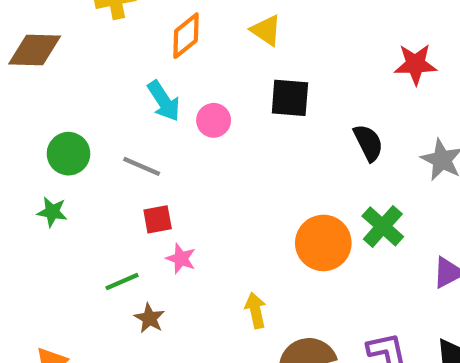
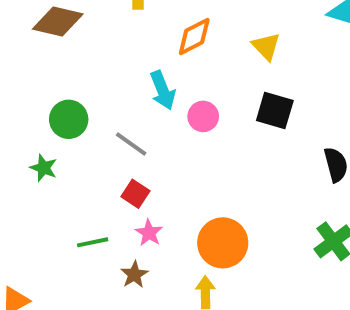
red square: (158, 219) -> (135, 194), turned 32
orange circle: (323, 243) -> (223, 243), moved
brown star: (149, 318) -> (134, 275), moved

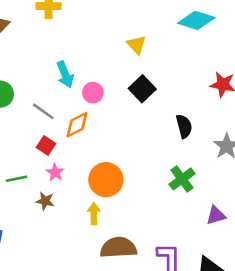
orange diamond: (194, 37) -> (77, 125), moved
black square: (275, 111) -> (142, 89), turned 30
brown star: (134, 275) -> (45, 201), turned -30

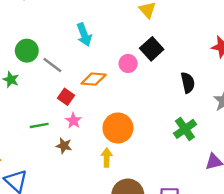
pink circle: (93, 93) -> (128, 63), moved
gray line: (43, 111) -> (52, 65), moved
orange diamond: (77, 125) -> (94, 79), turned 30

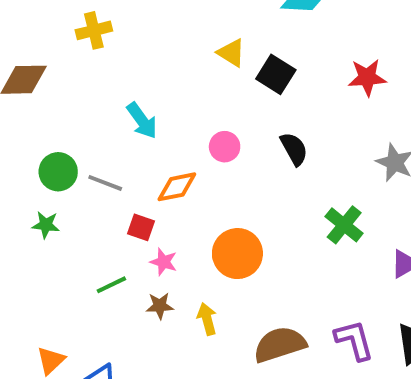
black square: (152, 49) -> (276, 74), moved
black semicircle: (188, 83) -> (294, 149), moved
yellow arrow: (107, 158) -> (207, 319), moved

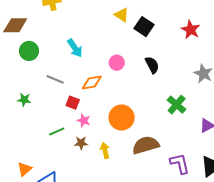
red star: (367, 77) -> (191, 30), turned 30
green circle: (58, 172) -> (29, 51), moved
brown semicircle: (280, 344) -> (146, 145), moved

